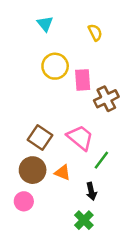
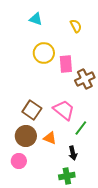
cyan triangle: (45, 24) -> (36, 19), turned -32
green cross: (84, 220) -> (67, 176), turned 35

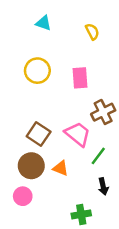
yellow circle: (44, 53) -> (37, 71), moved
brown cross: (85, 79) -> (103, 112), moved
black arrow: (73, 153) -> (103, 186), moved

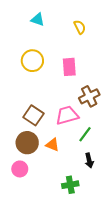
pink trapezoid: (78, 134) -> (67, 115), turned -55

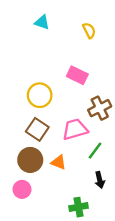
yellow circle: (32, 61) -> (40, 95), moved
pink rectangle: (69, 67) -> (77, 75), turned -60

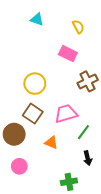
pink rectangle: (77, 75) -> (68, 54), moved
brown cross: (100, 108) -> (88, 81), moved
brown circle: (30, 160) -> (14, 134), moved

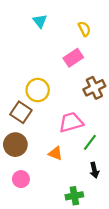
cyan triangle: (37, 19) -> (40, 21), turned 32
pink rectangle: (68, 54) -> (73, 58), turned -60
brown square: (33, 114) -> (21, 112), moved

